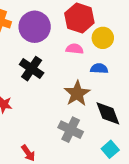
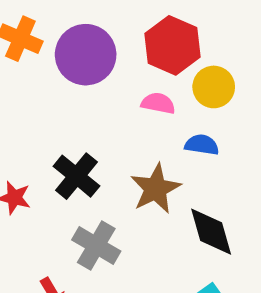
black cross: (32, 69) -> (76, 176), moved
gray cross: (71, 130) -> (96, 246), moved

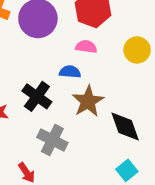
yellow circle: (214, 87) -> (137, 50), moved
blue semicircle: (202, 145) -> (70, 72), moved

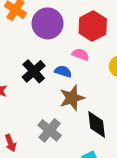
black cross: (37, 96) -> (34, 71), moved
gray cross: (52, 140) -> (50, 130), moved

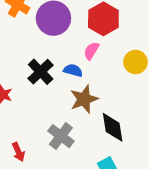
pink semicircle: (81, 54) -> (91, 51), turned -77

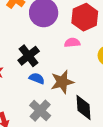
pink semicircle: (91, 51) -> (72, 43), turned 48
blue semicircle: (73, 70) -> (37, 78), moved

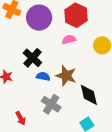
brown star: (62, 82) -> (66, 76), turned -30

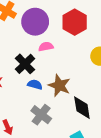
pink semicircle: (69, 40) -> (46, 47), moved

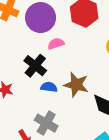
gray cross: (41, 115) -> (46, 123), moved

